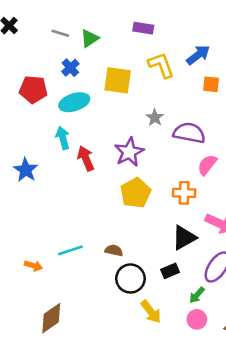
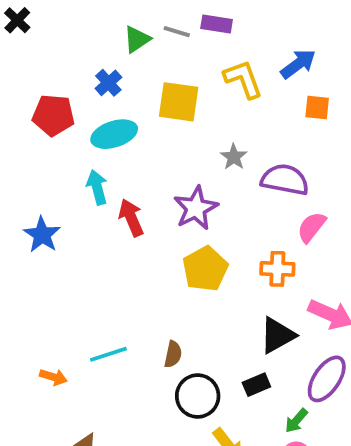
gray line: (60, 33) -> (177, 32), moved
brown semicircle: (114, 250) -> (173, 354), turned 90

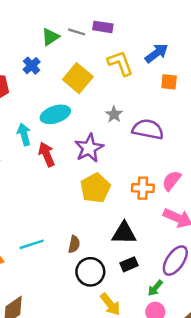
yellow square: (179, 102) -> (78, 78), turned 32
cyan ellipse: (114, 134) -> (55, 114), moved
pink semicircle: (311, 227) -> (172, 181), moved
black triangle: (277, 335) -> (124, 233), moved, turned 30

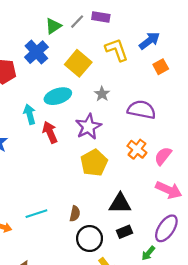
gray line: (77, 32) -> (77, 22), turned -63
blue cross: (32, 66) -> (36, 52), size x1.5
orange square: (169, 82) -> (161, 67), turned -35
gray star: (114, 114) -> (102, 94), moved
orange cross: (143, 188) -> (137, 149), moved, turned 36

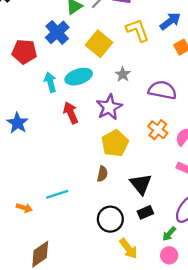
cyan arrow: (30, 114) -> (50, 82), moved
black triangle: (120, 203) -> (141, 184), turned 50
brown semicircle: (75, 214) -> (102, 174), moved

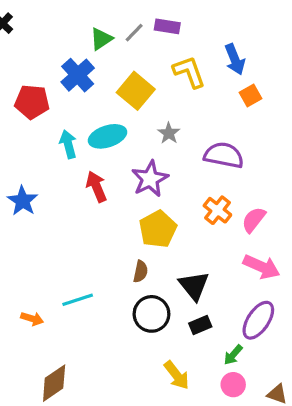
blue arrow: (170, 21) -> (235, 59), turned 105
black circle: (110, 219) -> (151, 314), moved

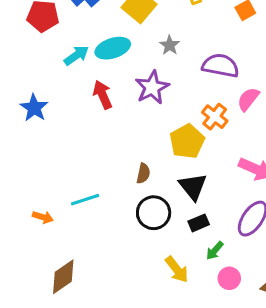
cyan arrow: (68, 144) -> (76, 55), turned 70
pink semicircle: (254, 220) -> (248, 99), moved
yellow pentagon: (158, 229) -> (187, 141), moved
green arrow: (233, 355) -> (215, 251), moved

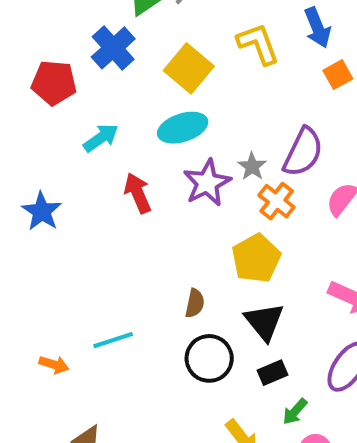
gray star: (170, 45) -> (252, 166), moved
cyan ellipse: (113, 48) -> (183, 128), moved
purple semicircle: (221, 66) -> (303, 152), turned 105
orange cross: (215, 117) -> (277, 201), moved

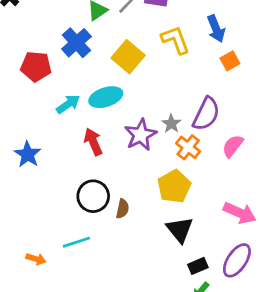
cyan ellipse: (183, 128) -> (106, 97), moved
brown semicircle: (195, 303) -> (122, 209), moved
black circle: (209, 358) -> (93, 196), moved
black rectangle: (272, 373) -> (198, 266), moved

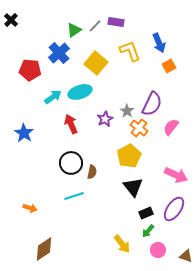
purple star: (141, 135) -> (105, 119), size x0.7
cyan line: (76, 242) -> (74, 196), moved

